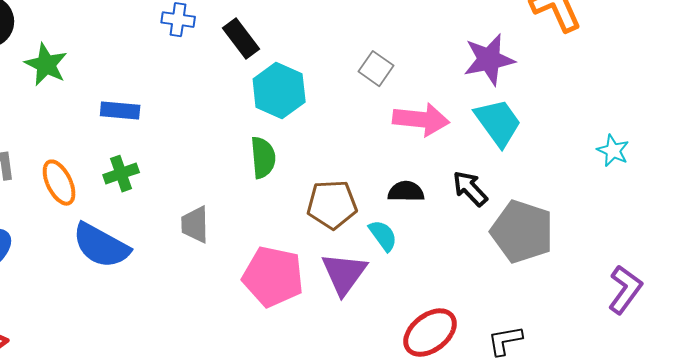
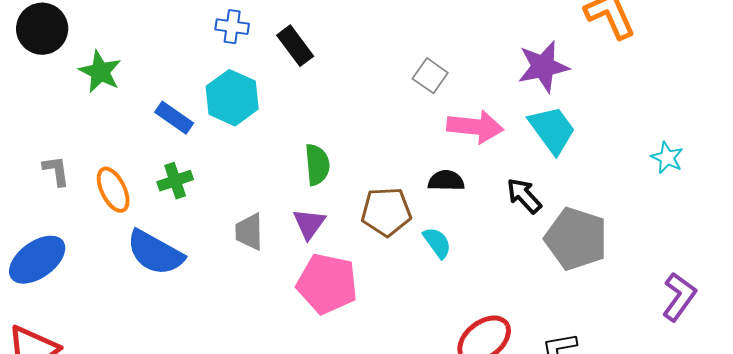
cyan hexagon: (279, 91) -> (232, 98), moved
blue rectangle: (120, 111) -> (174, 118), turned 30
black semicircle: (406, 192) -> (446, 181), moved
purple triangle: (344, 274) -> (309, 224), moved, size x0.7

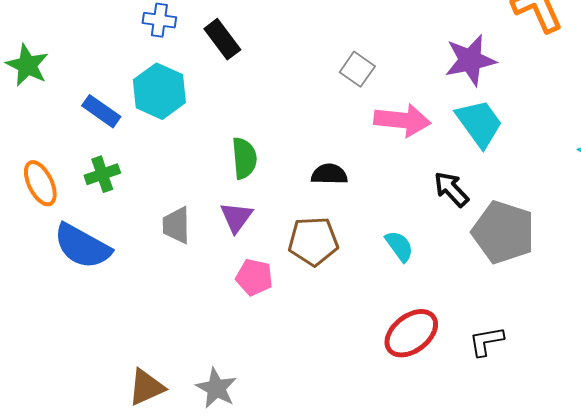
black semicircle: (446, 181) -> (329, 174), moved
brown pentagon: (386, 212) -> (313, 241), moved
cyan semicircle: (437, 243) -> (399, 246), moved
pink pentagon: (327, 284) -> (254, 277), size x0.6

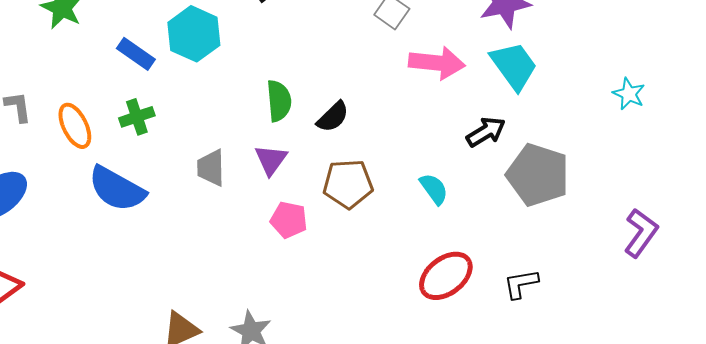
black semicircle: (329, 174) -> (333, 117), moved, turned 135
black arrow: (451, 189) -> (486, 132), turned 102

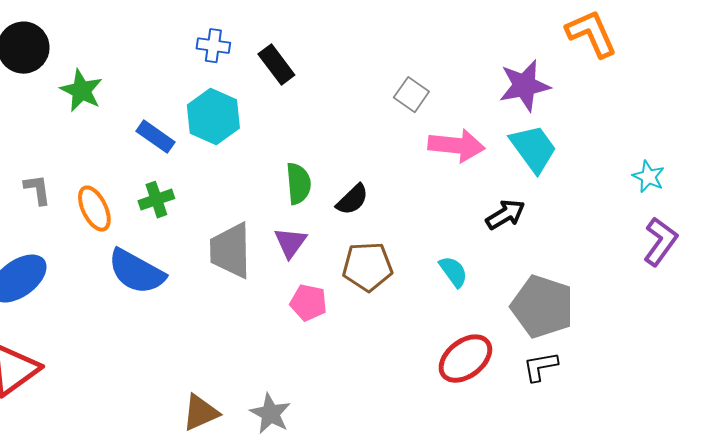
gray trapezoid: (211, 168) -> (230, 251), size x1.5
gray pentagon: (538, 175) -> (542, 307), moved
purple L-shape: (641, 233) -> (660, 242), moved

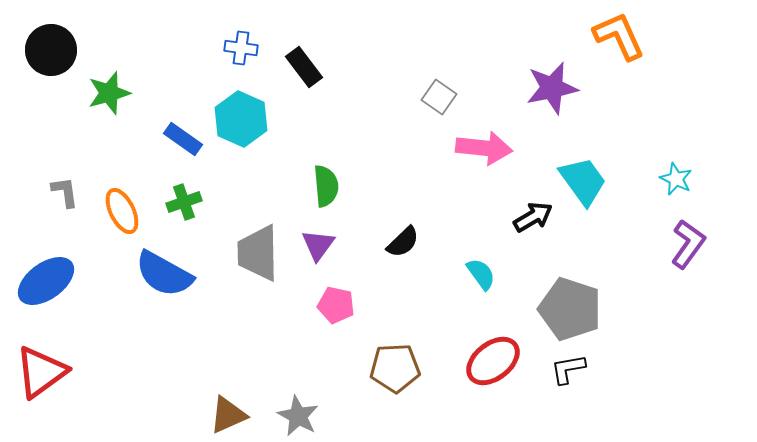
green star: (81, 91) -> (109, 93), turned 30
cyan trapezoid: (533, 149) -> (583, 181), moved
black semicircle: (352, 200) -> (403, 242), moved
brown pentagon: (367, 267) -> (395, 368), moved

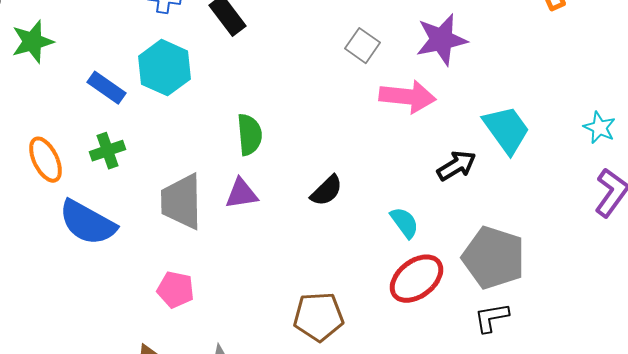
purple star: (552, 88) -> (442, 40), moved
purple triangle: (318, 245) -> (242, 194), turned 45
pink pentagon: (336, 305) -> (176, 290), moved
red ellipse: (493, 361) -> (416, 279), moved

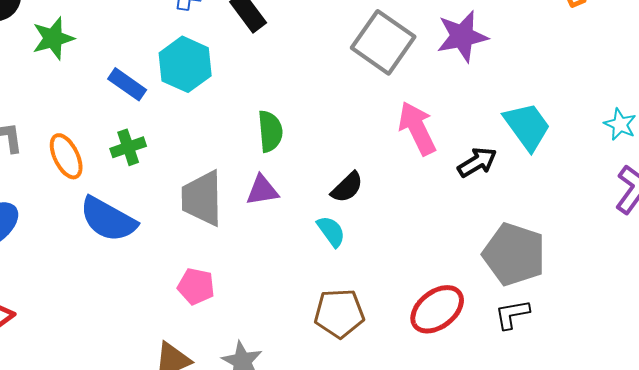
gray square: (362, 46) -> (383, 42), size x1.8
pink arrow: (408, 97) -> (417, 128), moved, turned -122
cyan semicircle: (404, 223) -> (331, 231), moved
red ellipse: (416, 279) -> (437, 309), moved

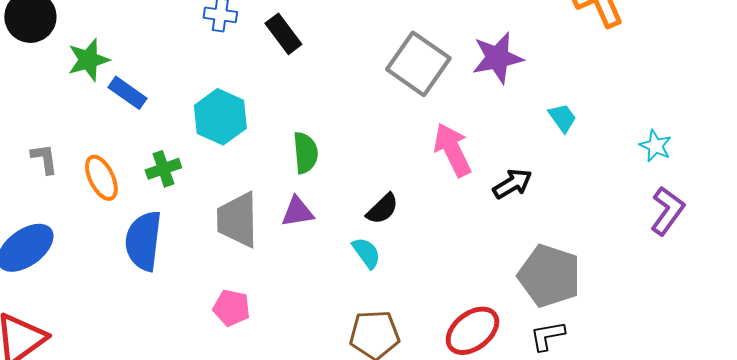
cyan hexagon: (185, 64) -> (220, 117), moved
blue rectangle: (127, 84) -> (127, 93), moved
cyan trapezoid: (527, 126) -> (562, 118), moved, size x0.6
blue semicircle: (108, 219) -> (143, 241), turned 68

